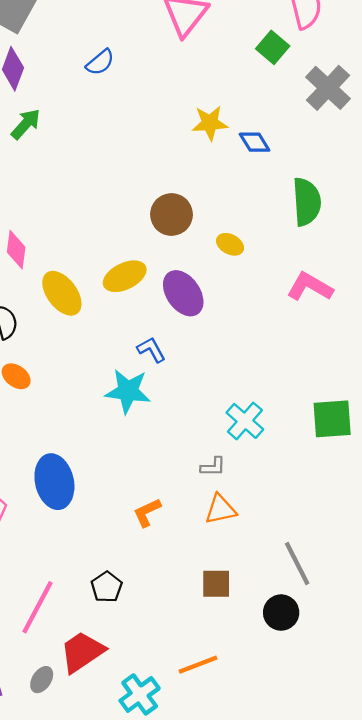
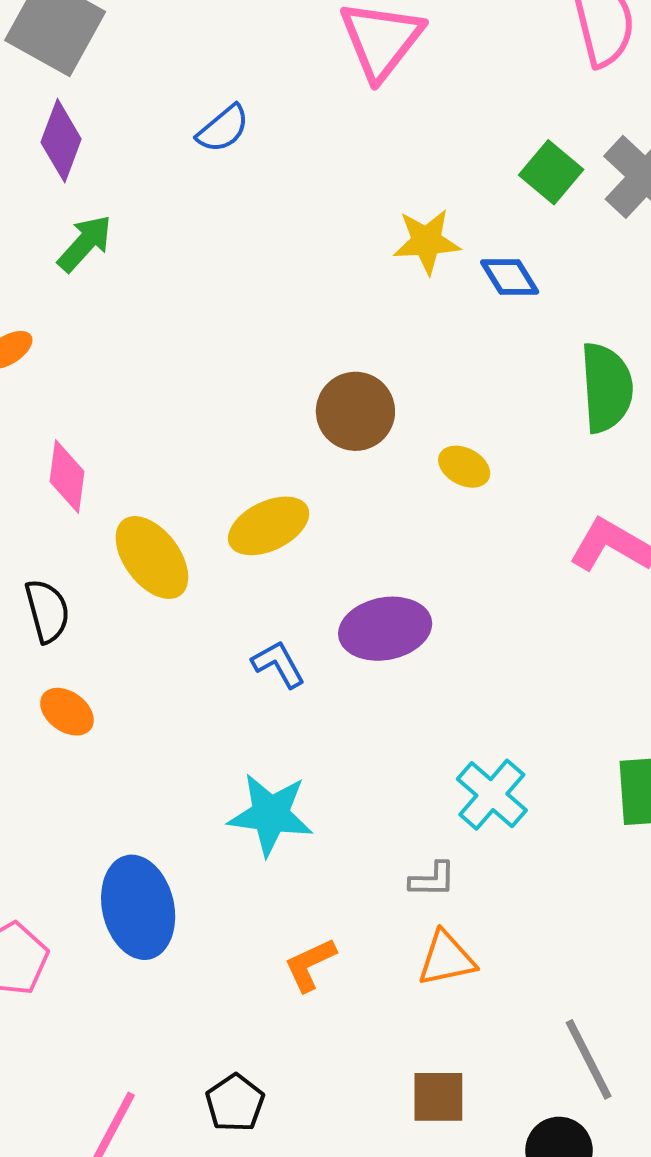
green square: (273, 47) -> (551, 172), moved
purple ellipse: (183, 293) -> (385, 629), moved, turned -66
blue L-shape: (151, 350) -> (278, 664), moved
cyan star: (128, 391) -> (271, 814), moved

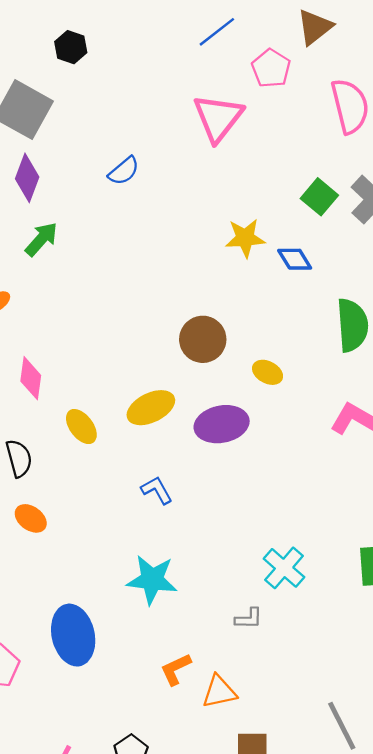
yellow ellipse: (152, 558) -> (81, 427), size x0.7
purple ellipse: (385, 629) -> (222, 424), moved
orange triangle: (446, 959) -> (219, 692), moved

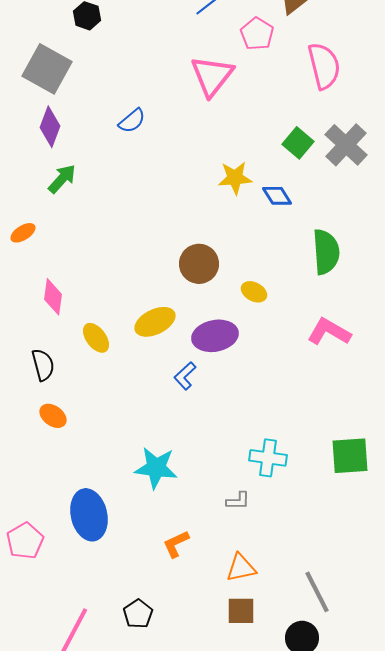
blue L-shape: (157, 490) -> (185, 376), moved, turned -104
cyan cross: (284, 568) -> (268, 458), turned -33
orange triangle: (219, 692) -> (241, 568), moved

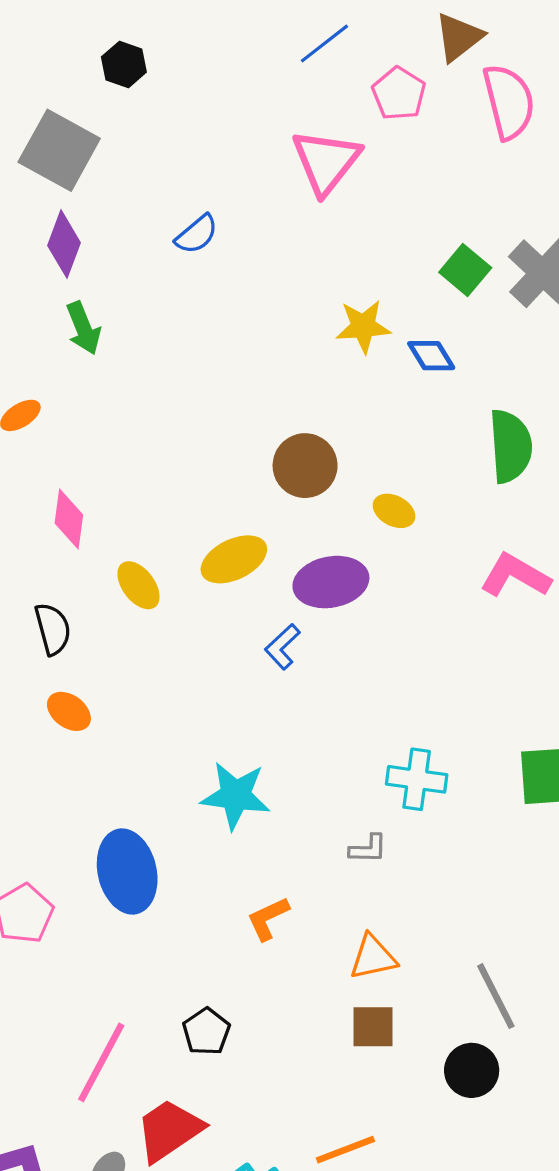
pink semicircle: (324, 66) -> (509, 102), moved
green arrow: (62, 179) -> (83, 328), turned 116

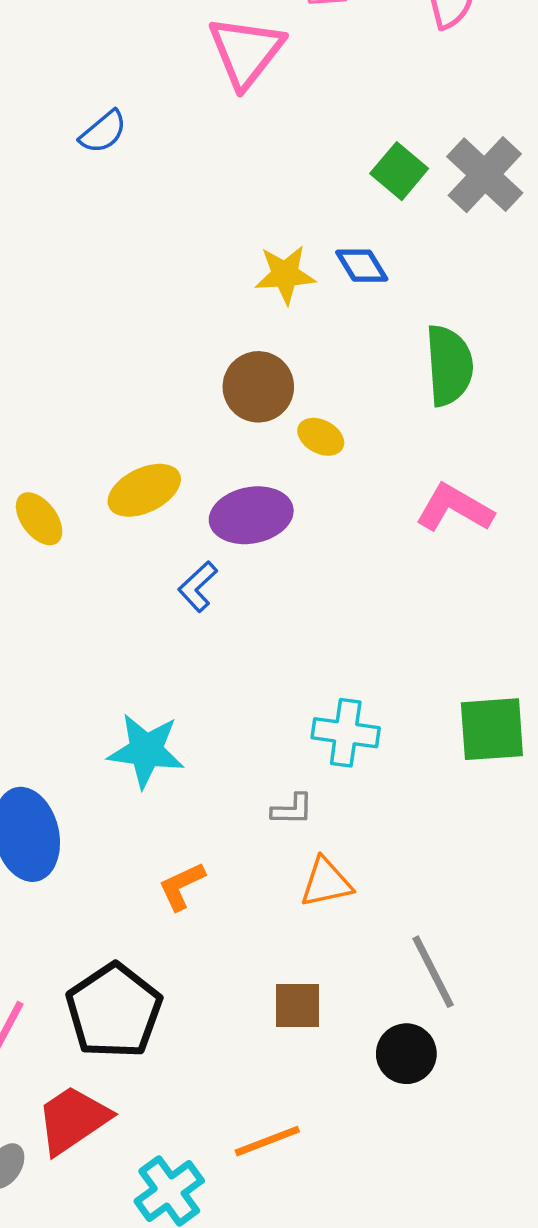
yellow star: (363, 327) -> (285, 275), moved
brown circle: (305, 466) -> (258, 387), moved
orange triangle: (373, 957) -> (326, 883), moved
black pentagon: (206, 1032) -> (114, 1011), size x1.8

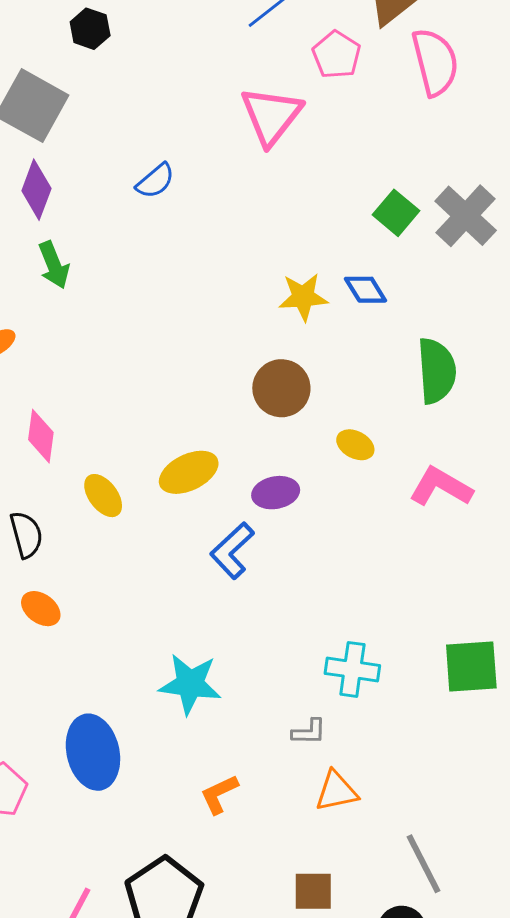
yellow ellipse: (321, 437) -> (355, 445), moved
purple ellipse: (251, 515) -> (276, 493), size x0.7
blue L-shape: (198, 587) -> (232, 551), size x1.4

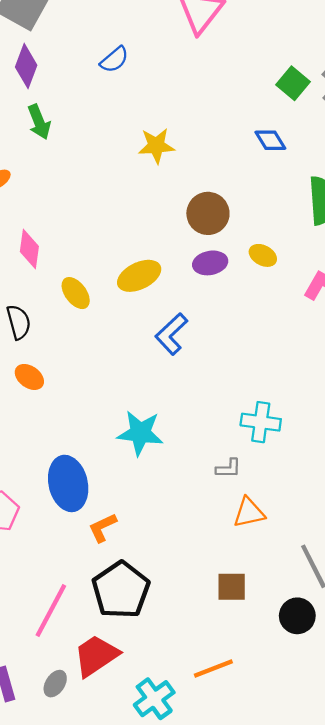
yellow star: (303, 297) -> (156, 146), moved
purple ellipse: (276, 493) -> (210, 263), moved
orange L-shape: (219, 794) -> (103, 528), moved

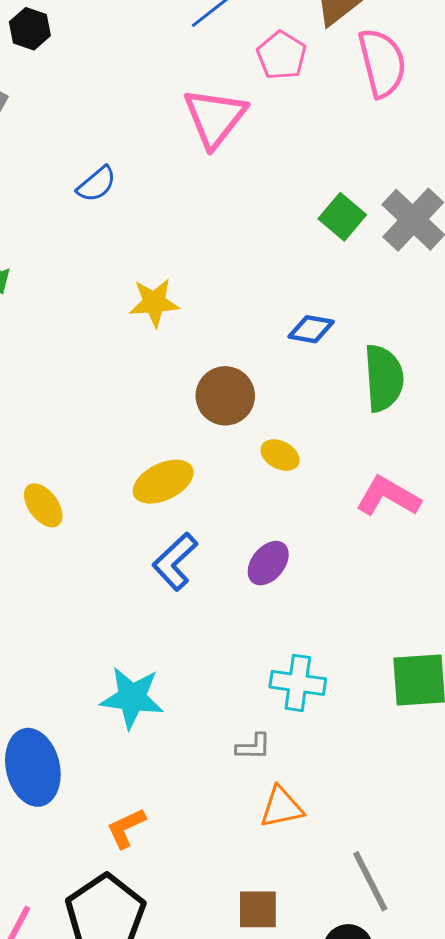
blue diamond: (270, 140) -> (311, 329), moved, turned -48
yellow ellipse: (263, 255) -> (280, 455), moved
purple ellipse: (210, 263) -> (268, 563), moved, turned -40
yellow ellipse: (139, 276) -> (163, 482), moved
orange L-shape: (103, 528) -> (126, 828), moved

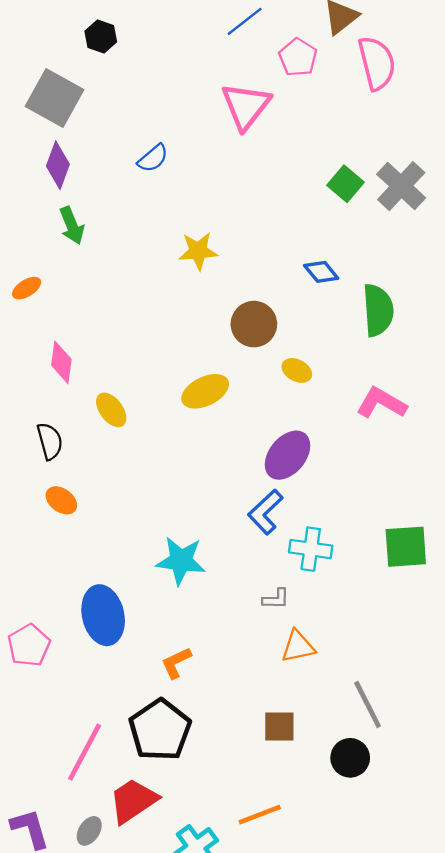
blue diamond: (311, 329) -> (321, 272), turned 40
blue L-shape: (175, 562) -> (265, 512), moved
purple ellipse: (268, 563) -> (288, 455), size x1.4

